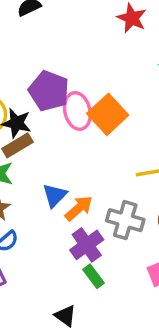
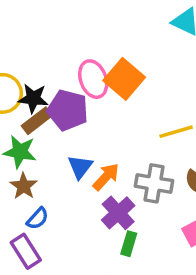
purple pentagon: (49, 91) -> (68, 110), moved
green rectangle: (94, 276) -> (129, 244), turned 60

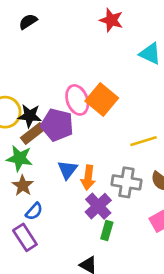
orange arrow: (106, 177) -> (88, 178), turned 145

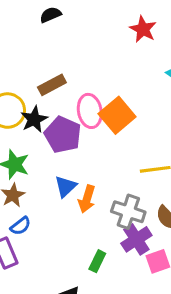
black star: (30, 116) -> (34, 119), turned 30
brown rectangle: (33, 133) -> (52, 85), moved
purple cross: (98, 206) -> (136, 239), moved

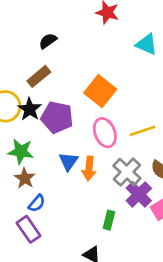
black semicircle: (50, 15) -> (48, 41), moved
pink ellipse: (90, 111) -> (105, 133), moved
gray cross: (128, 212) -> (127, 172), turned 36

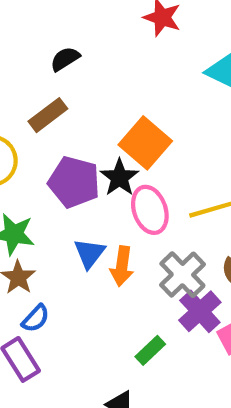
black star: (30, 109) -> (119, 178), moved
green rectangle: (109, 220) -> (150, 350), turned 30

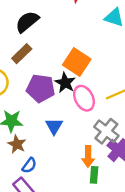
black semicircle: (65, 59) -> (27, 22), size x1.5
orange arrow: (122, 266) -> (88, 156), moved
green rectangle: (150, 350) -> (94, 175), turned -35

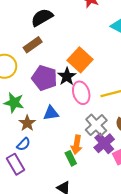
blue triangle: (54, 126) -> (51, 113), turned 42
brown star: (17, 144) -> (27, 123), moved
green rectangle: (94, 175) -> (71, 158), moved, turned -40

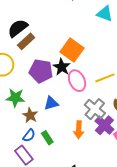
black semicircle: (42, 17) -> (18, 28), moved
green rectangle: (71, 158) -> (47, 138), moved

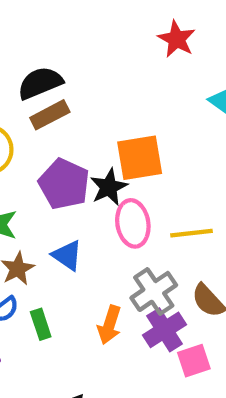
orange square: (72, 50) -> (140, 158), turned 30
blue triangle: (51, 103) -> (67, 255), turned 35

